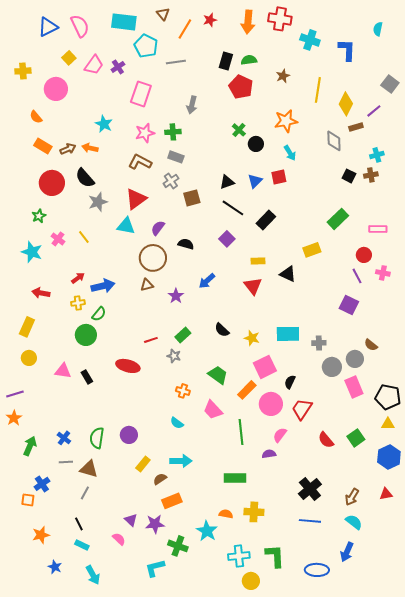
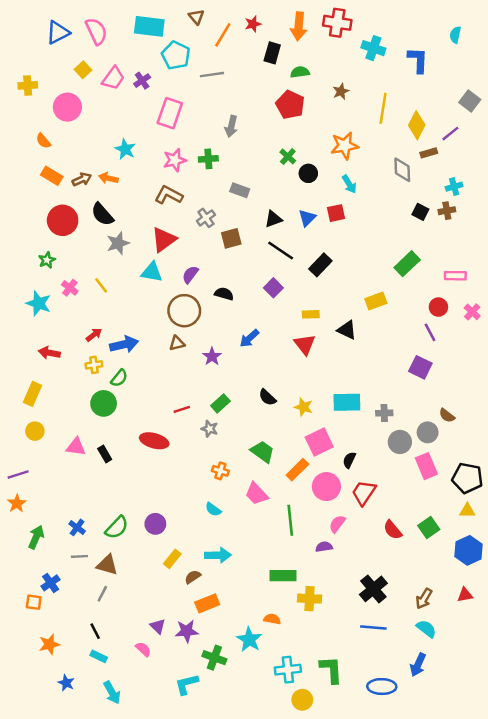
black rectangle: (226, 61) -> (272, 53), moved
gray rectangle: (176, 157) -> (240, 190), moved
pink cross: (383, 273) -> (472, 312), moved, turned 32
green semicircle: (97, 438) -> (117, 527), turned -145
yellow cross: (254, 512) -> (310, 599), moved

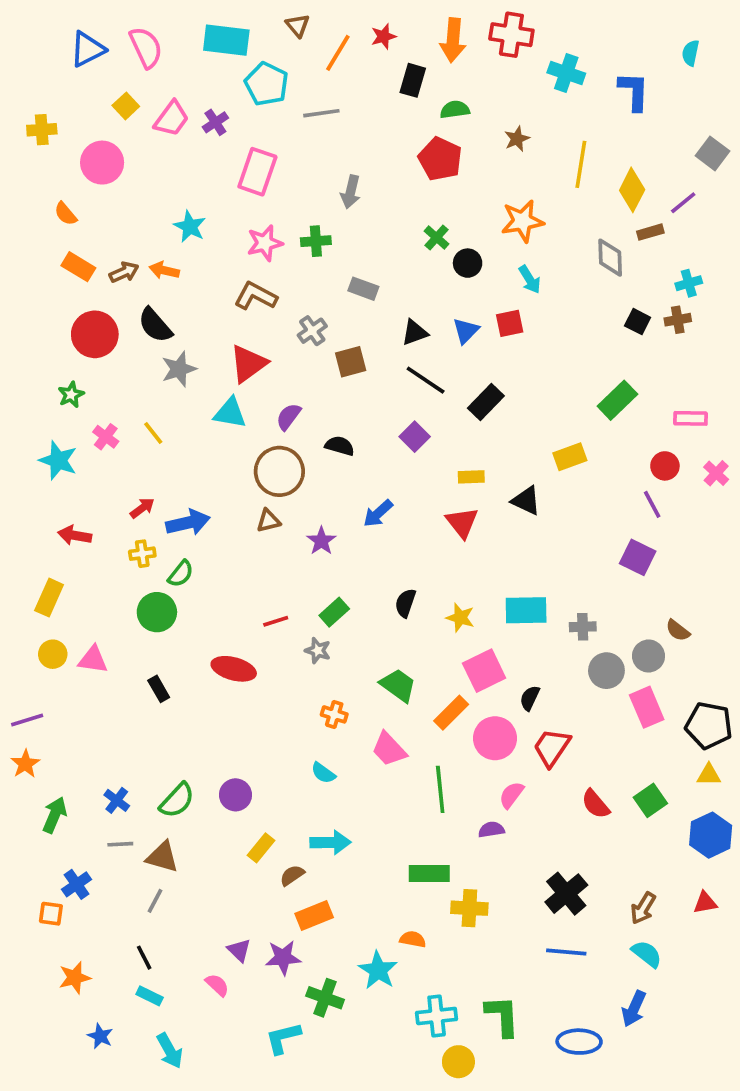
black semicircle: (267, 397) -> (405, 603), turned 66
pink triangle: (76, 447) -> (93, 660), moved

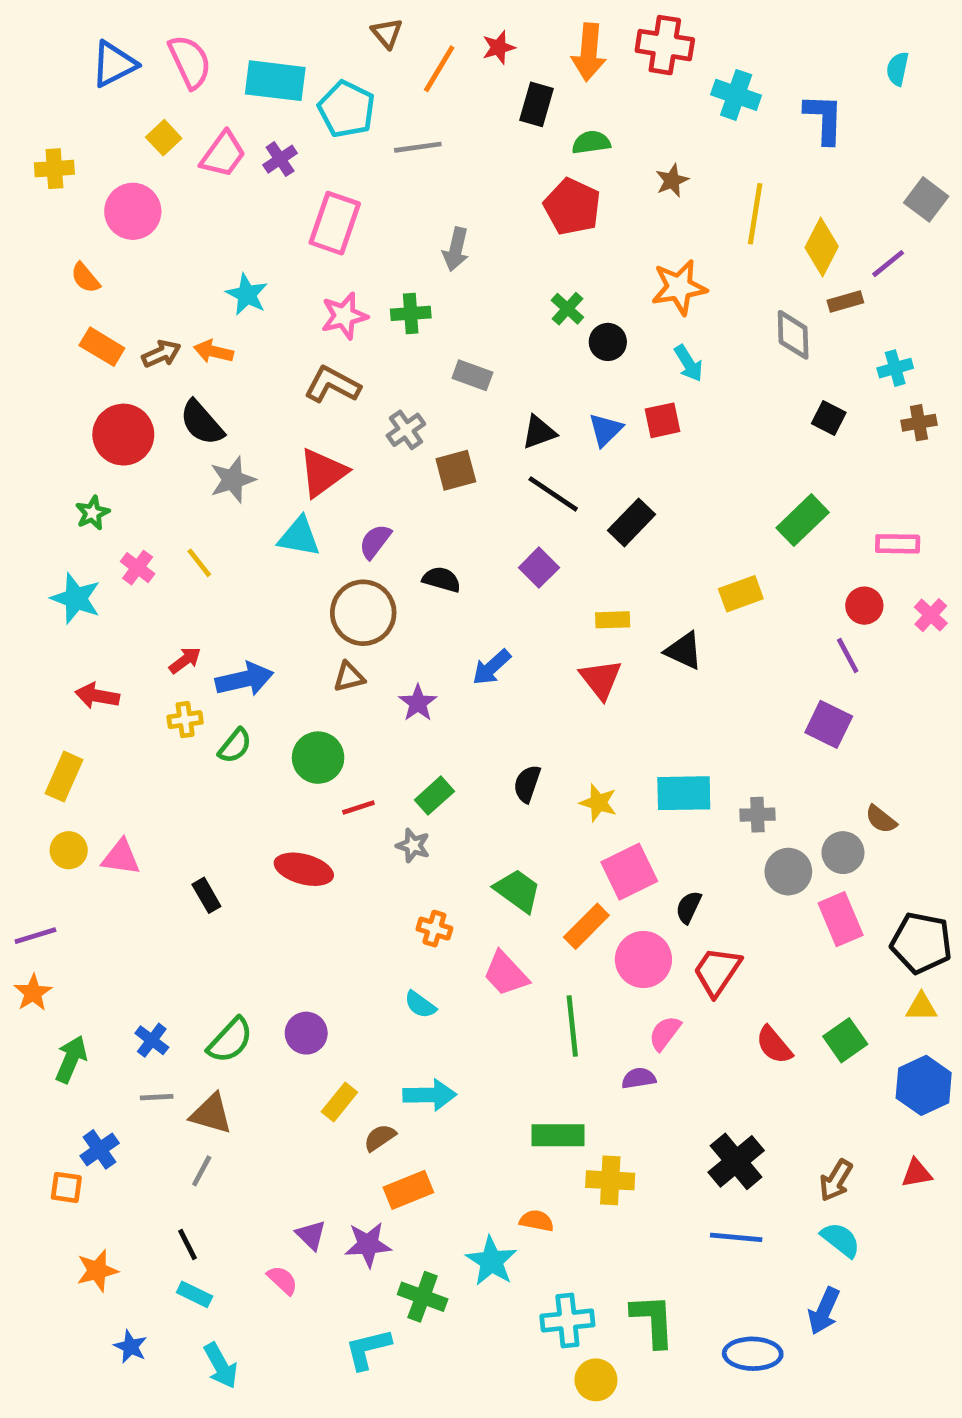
cyan rectangle: (226, 40) -> (275, 81), moved
brown cross: (678, 320) -> (919, 423), moved
green circle: (157, 612) -> (318, 758), moved

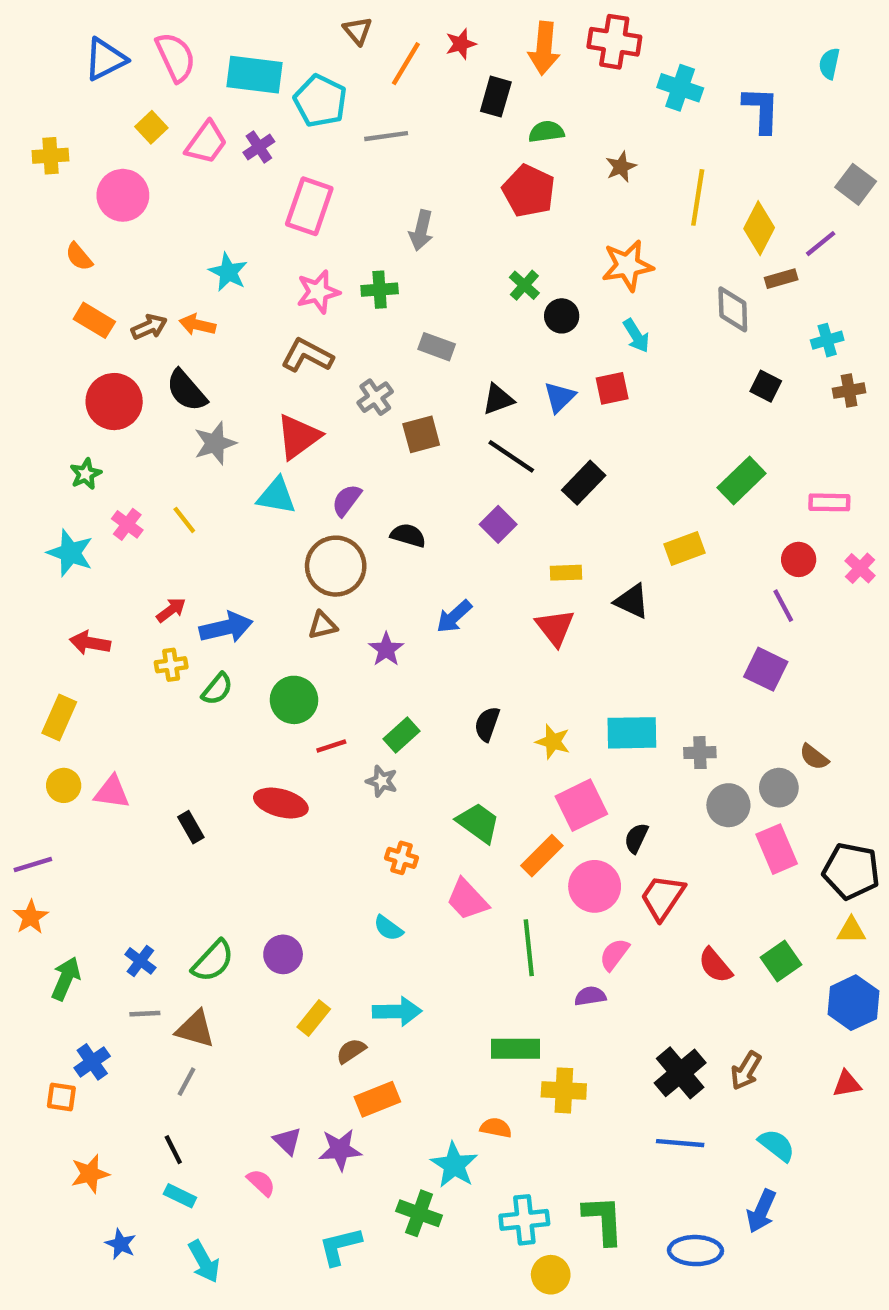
brown arrow: (836, 1180) -> (746, 1071), moved
green cross: (423, 1297) -> (419, 1213), moved

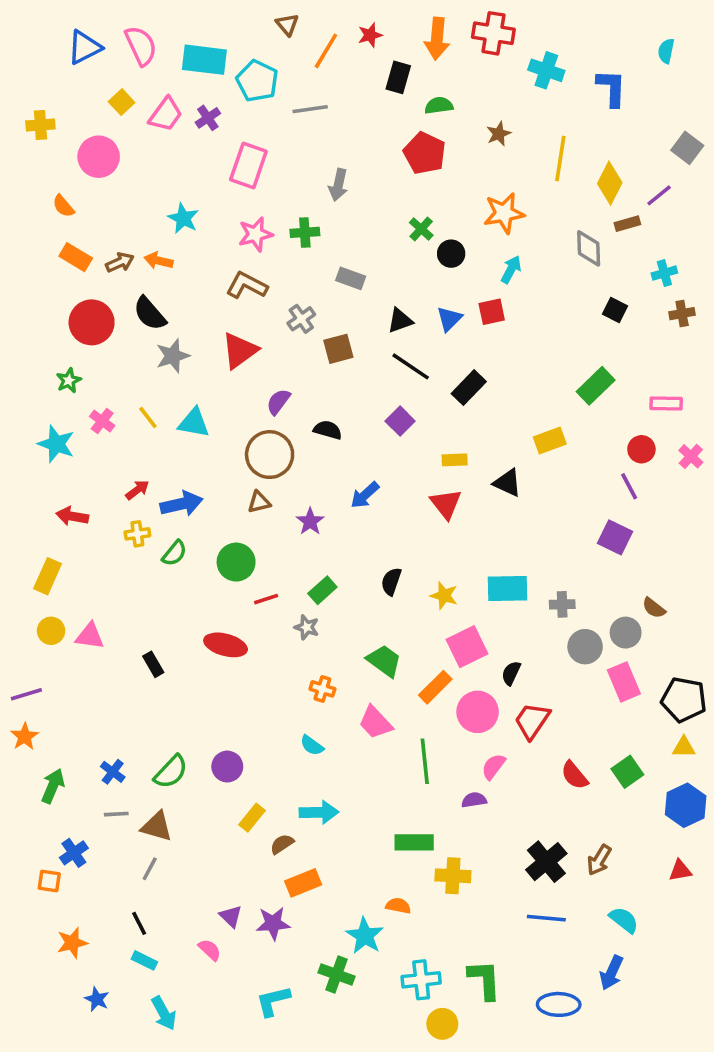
cyan arrow: (636, 336) -> (511, 269), turned -120
cyan triangle: (276, 496) -> (194, 423), moved

